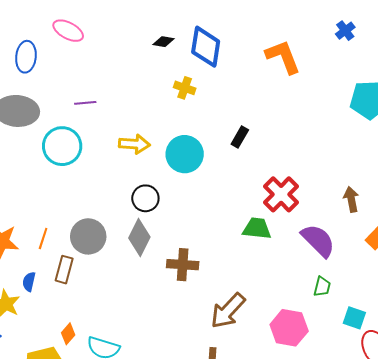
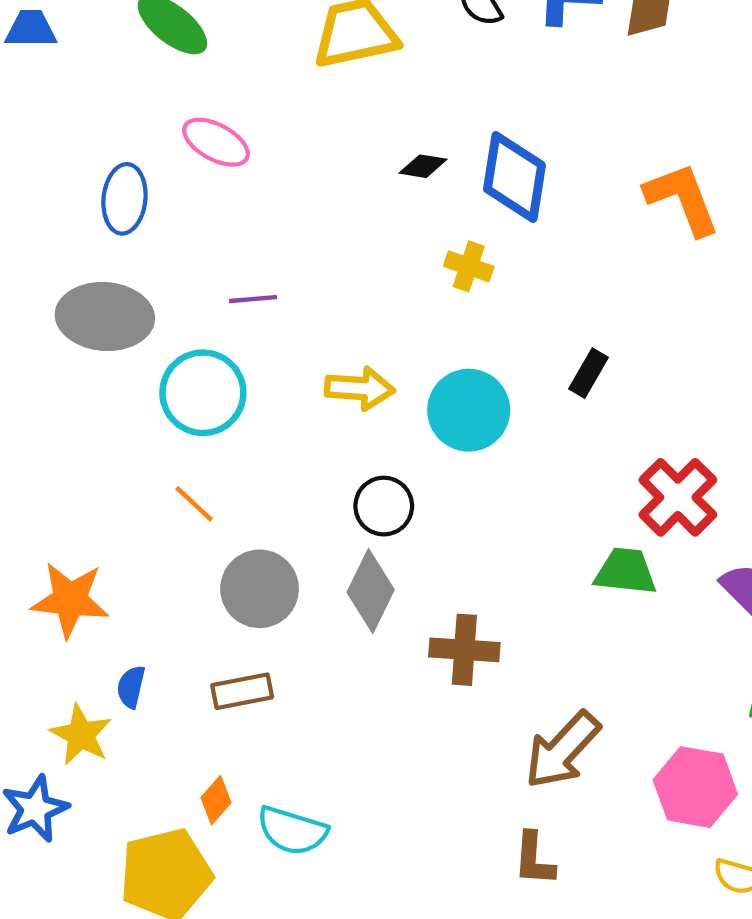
orange line: (43, 238) -> (194, 504), moved, turned -65
brown rectangle: (64, 270) -> (242, 691), moved, turned 64

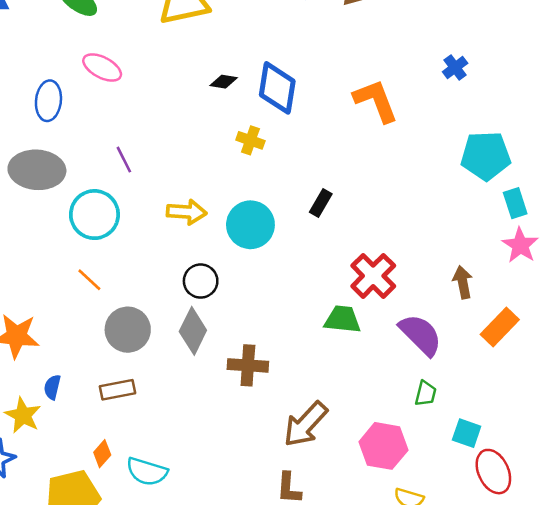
purple line: (253, 299) -> (124, 160), turned 68

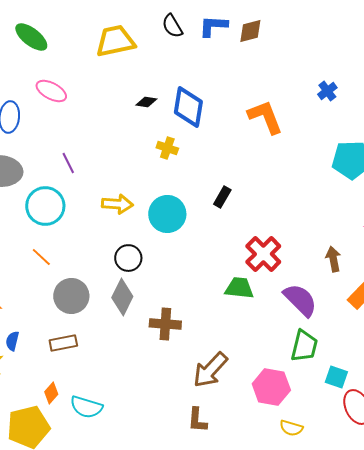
green trapezoid: (426, 394) -> (304, 346), size x1.6

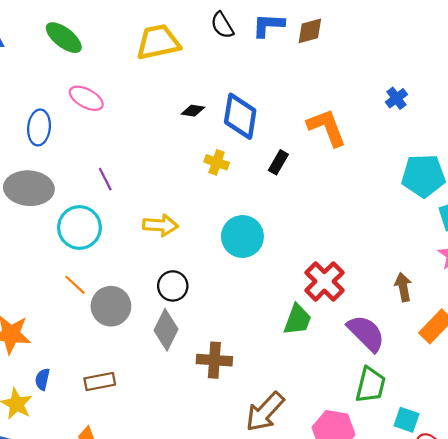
black rectangle: (222, 197) -> (278, 162), moved
cyan circle: (167, 214) -> (242, 236), moved
green trapezoid: (239, 288) -> (298, 320), turned 104
gray circle: (71, 296) -> (111, 306), moved

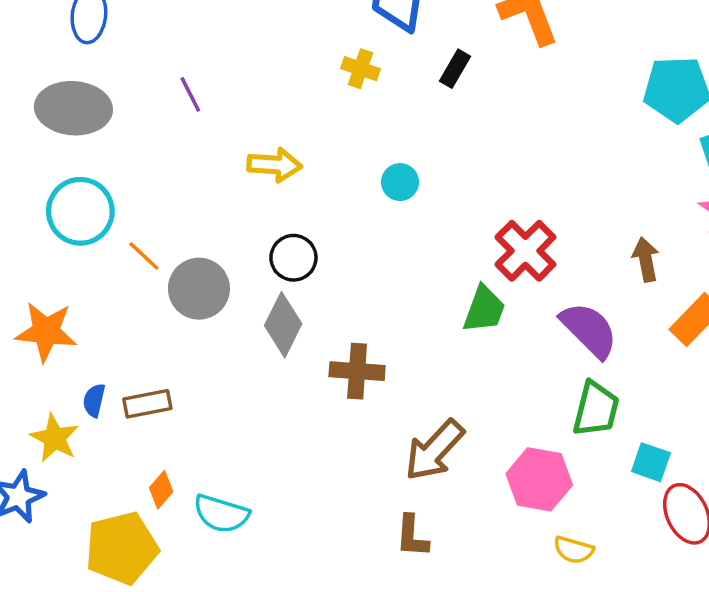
cyan circle: (79, 228) -> (80, 211), moved
cyan circle: (242, 236) -> (400, 182), size x0.6
brown rectangle: (100, 381) -> (147, 404), moved

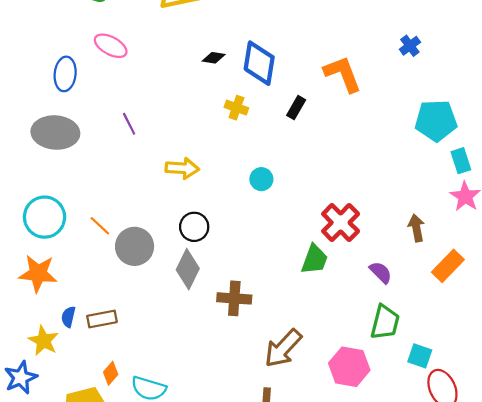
cyan circle: (80, 211) -> (45, 217), moved
purple semicircle: (589, 330) -> (381, 272), size x0.6

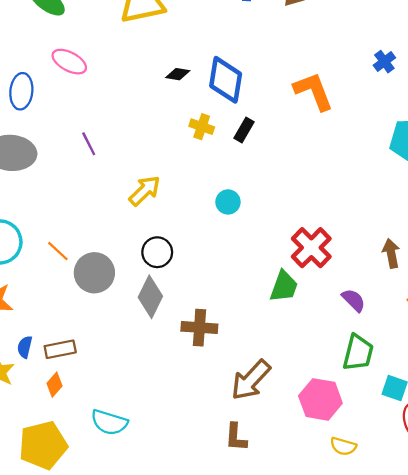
black rectangle: (296, 108) -> (244, 130), moved
yellow arrow: (182, 168) -> (145, 191), turned -48
orange diamond: (111, 373) -> (54, 385), moved

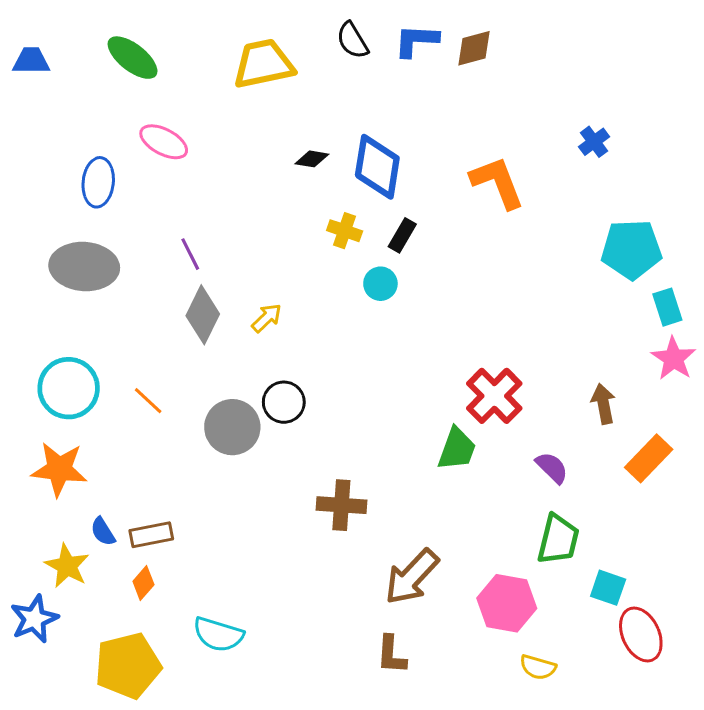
yellow arrow: (145, 191) -> (267, 318), size x0.7
cyan circle: (228, 202) -> (380, 284), moved
gray circle: (94, 273) -> (232, 427), moved
gray diamond: (150, 297) -> (203, 315), moved
blue semicircle: (25, 347) -> (103, 532), turned -45

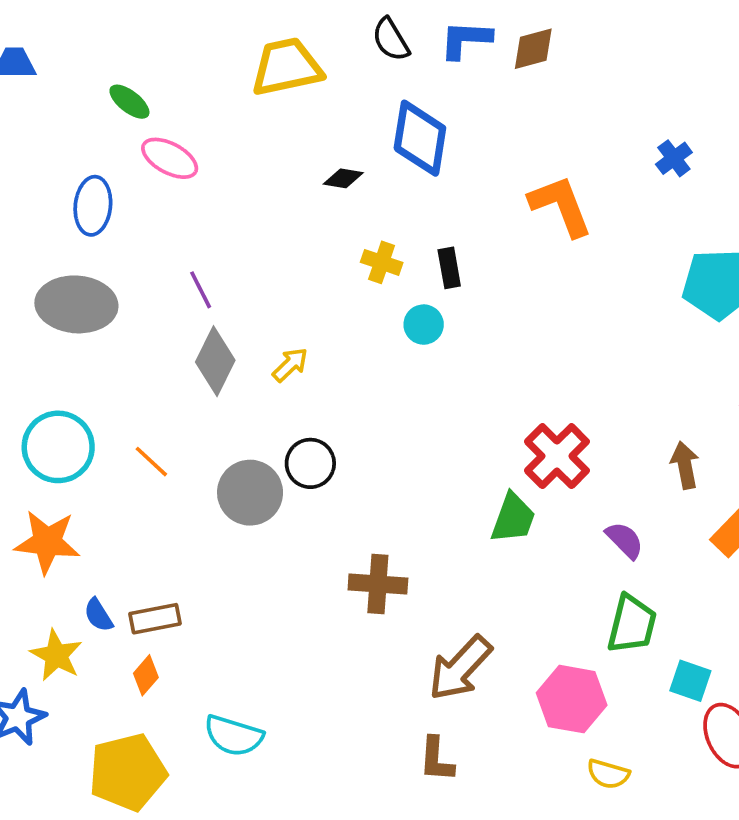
green ellipse: (133, 58) -> (129, 102), moved, size x0.7
blue diamond: (377, 167) -> (420, 138), moved
black rectangle: (402, 235) -> (449, 268), turned -40

